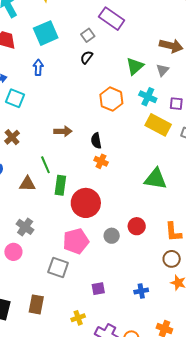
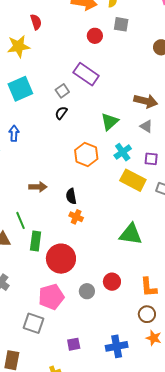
blue arrow: (38, 67) -> (14, 133), moved
gray triangle: (163, 70) -> (146, 126), moved, turned -40
cyan cross: (148, 97) -> (123, 152), turned 30
blue cross: (141, 291) -> (117, 346), size x1.5

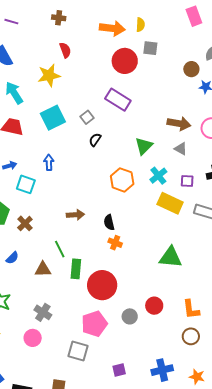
red circle: (95, 36) -> (125, 61), size x1.6
gray square: (62, 91) -> (87, 117), moved
orange star: (154, 338) -> (197, 377), moved

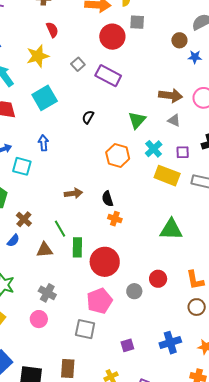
gray square: (87, 117) -> (78, 64), moved
brown cross: (25, 223) -> (24, 219), moved

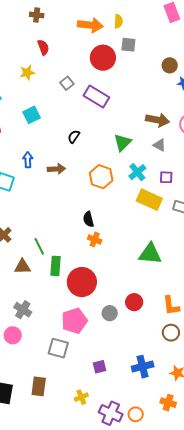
yellow star: (38, 56) -> (27, 73), size x0.7
cyan square: (45, 98) -> (32, 115), size x0.7
brown arrow: (73, 193) -> (56, 169), moved

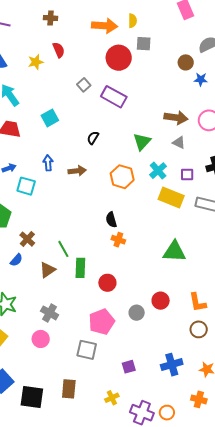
yellow star: (27, 73) -> (36, 62), moved
brown triangle: (22, 267) -> (47, 270), turned -30
red circle: (82, 282) -> (107, 283), size x0.6

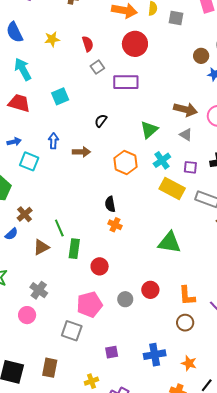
gray square: (144, 44) -> (176, 18), moved
red semicircle: (59, 50) -> (88, 44), moved
purple rectangle: (114, 97) -> (126, 82), turned -35

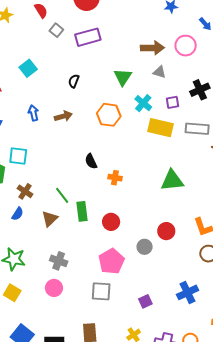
cyan square: (29, 161) -> (18, 156), moved
black semicircle: (110, 204) -> (91, 161), moved

